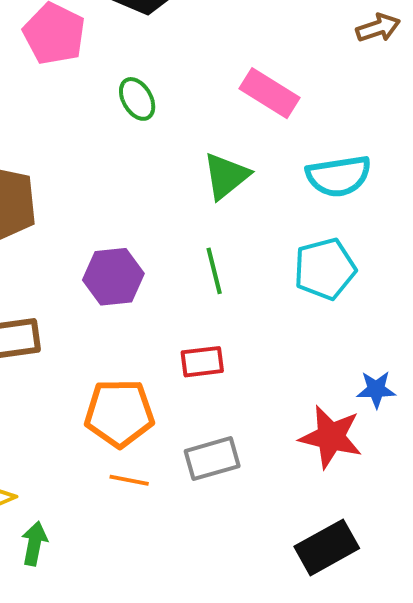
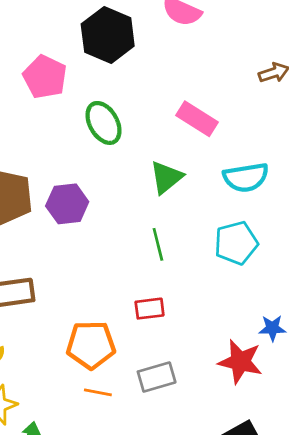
green ellipse: (137, 99) -> (103, 123), size x1.4
purple hexagon: (113, 277) -> (67, 204), moved

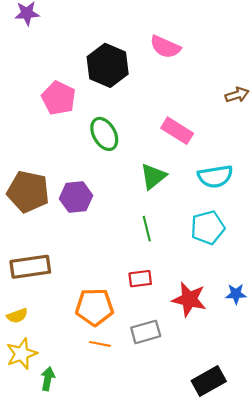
red star: (240, 362) -> (189, 299), moved

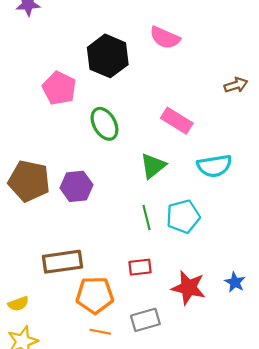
cyan pentagon: (208, 228) -> (183, 216), moved
brown rectangle: (30, 267) -> (62, 262), moved
blue star: (236, 294) -> (235, 282), turned 30

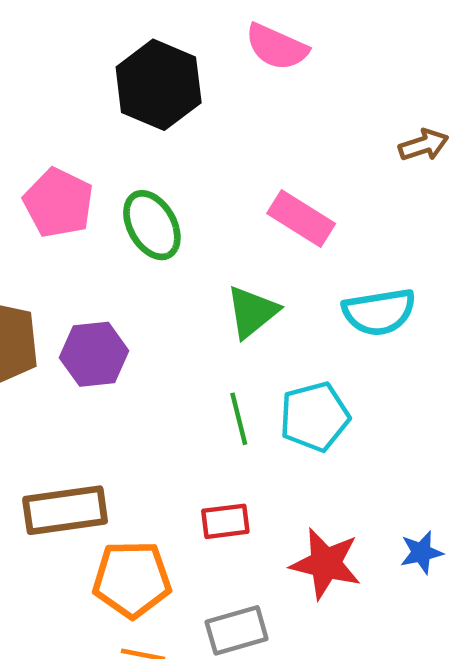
pink pentagon: (59, 88) -> (58, 203), moved
blue star: (235, 282) -> (421, 552), turned 30

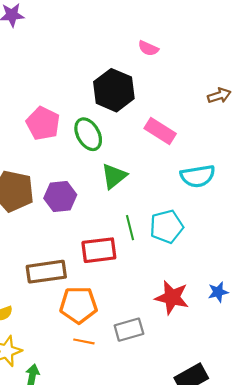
pink semicircle: (277, 47) -> (148, 48), size x0.7
black hexagon: (159, 85) -> (114, 90), moved
green triangle: (252, 312) -> (114, 176), moved
red rectangle: (225, 521) -> (99, 250), moved, size x1.5

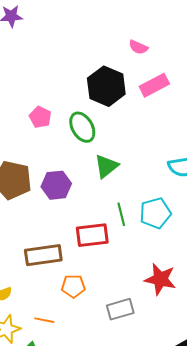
pink pentagon: (43, 123) -> (40, 117), size x0.7
pink rectangle: (160, 131) -> (154, 85), moved, turned -60
orange pentagon: (79, 305) -> (73, 286), size x0.7
orange line: (84, 341) -> (44, 320), moved

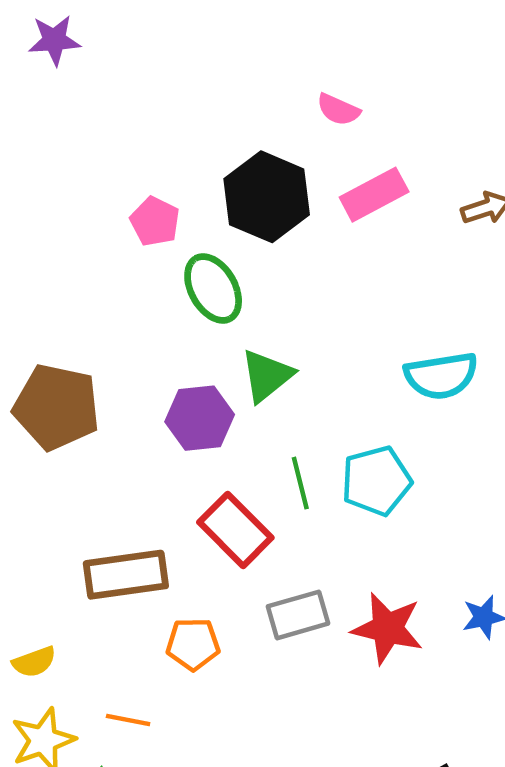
pink pentagon: (40, 117) -> (155, 221), moved
purple hexagon: (56, 185) -> (200, 418), moved
red rectangle: (92, 235) -> (235, 530), turned 52
gray rectangle: (120, 309) -> (298, 615), moved

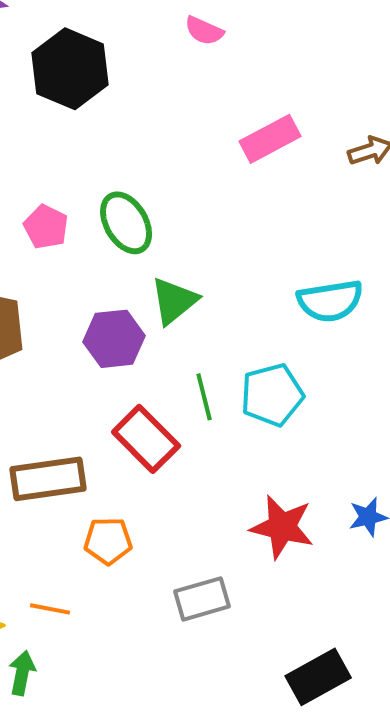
pink semicircle: (338, 110) -> (204, 31), moved
black hexagon: (267, 197) -> (70, 69), moved
pink pentagon: (155, 221) -> (46, 227), moved
gray rectangle: (298, 615) -> (202, 599), moved

